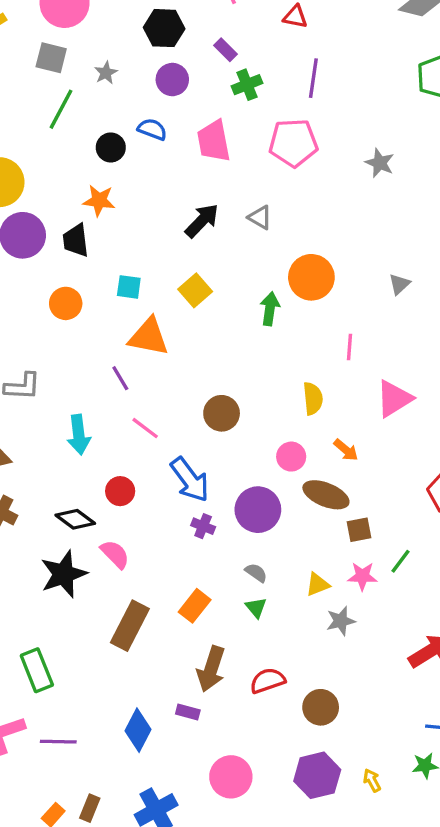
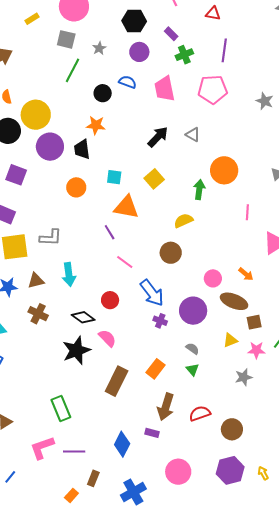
yellow semicircle: (313, 398) -> (183, 221), moved, turned -108
cyan arrow: (79, 435) -> (69, 274), moved
yellow triangle: (318, 584) -> (230, 340), moved
brown rectangle: (90, 808) -> (93, 478), moved

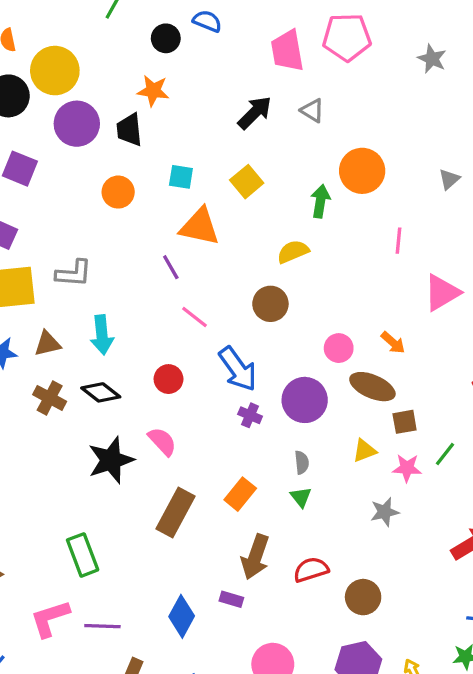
pink trapezoid: (165, 89) -> (287, 51), moved
black diamond: (83, 317) -> (101, 392), moved
gray semicircle: (192, 349) -> (302, 462), turned 48

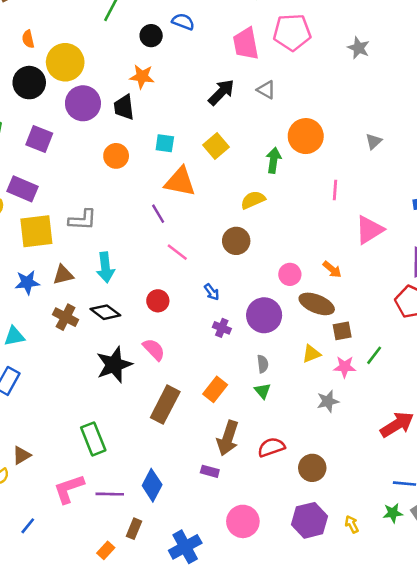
blue arrow: (238, 369) -> (212, 292), size x0.5
blue diamond: (182, 616) -> (152, 485), moved

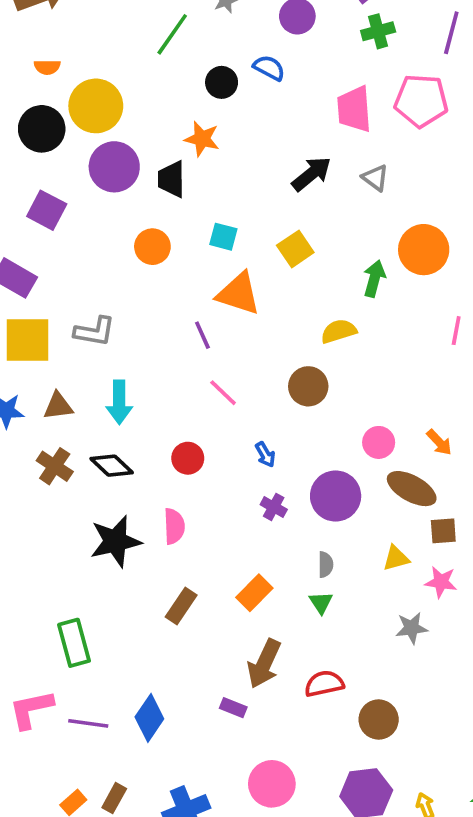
orange semicircle: (28, 39) -> (47, 67), turned -84
pink semicircle: (154, 349) -> (174, 526), turned 35
brown rectangle: (165, 405) -> (181, 606), size x0.7
brown rectangle: (134, 529) -> (114, 798), moved

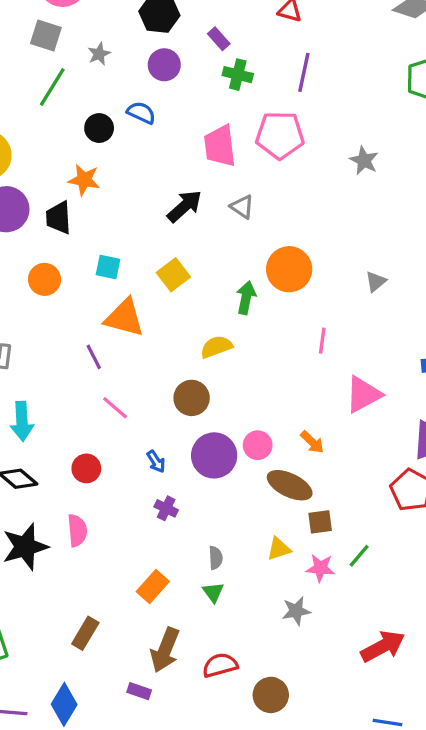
green cross: (378, 31) -> (238, 75), turned 32
purple circle: (336, 496) -> (214, 455), moved
brown rectangle: (181, 606) -> (85, 633), moved

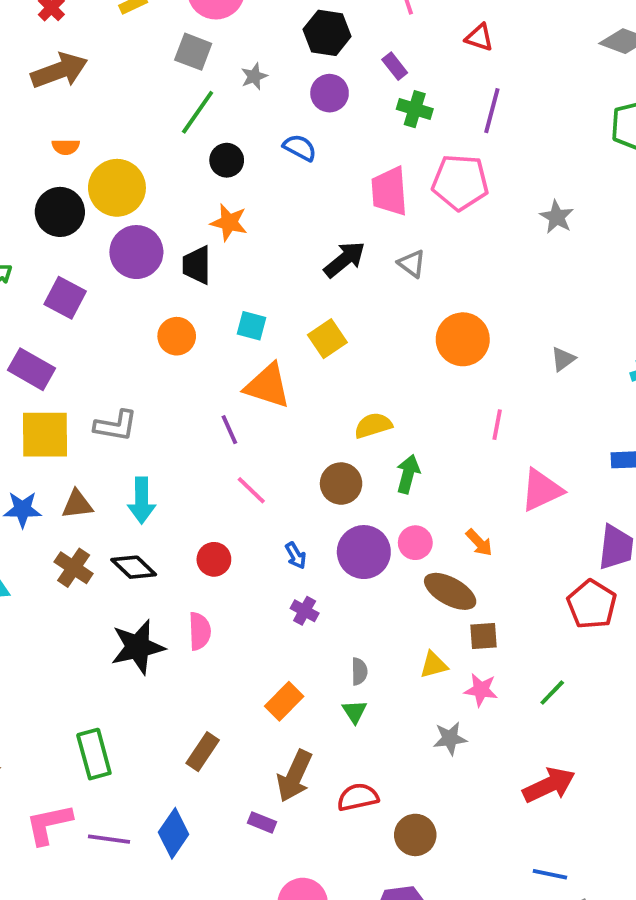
black circle: (99, 128) -> (227, 160), moved
green arrow: (246, 298) -> (408, 474), moved
green line: (359, 556) -> (552, 693), moved

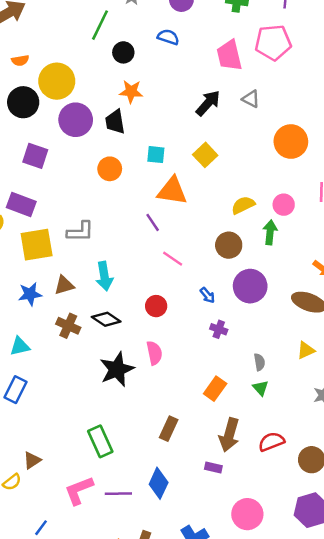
pink circle: (415, 543) -> (284, 205), moved

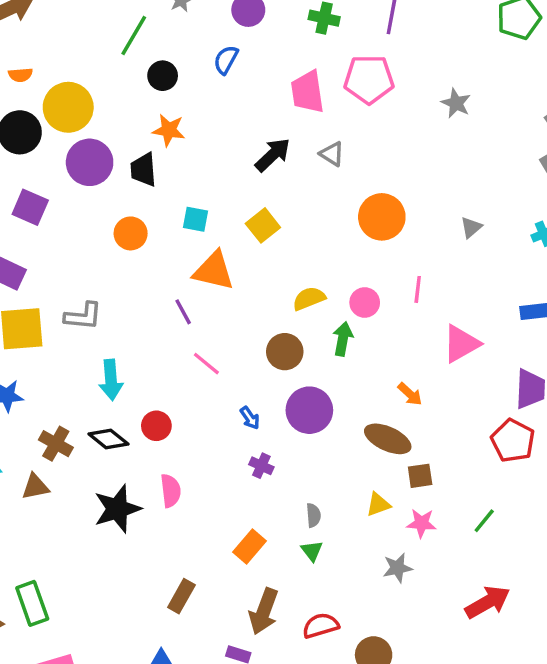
blue semicircle: (168, 37) -> (226, 60), turned -85
brown triangle: (64, 285) -> (35, 487), moved
red circle: (156, 306) -> (156, 426), moved
green rectangle: (100, 441) -> (32, 603), moved

